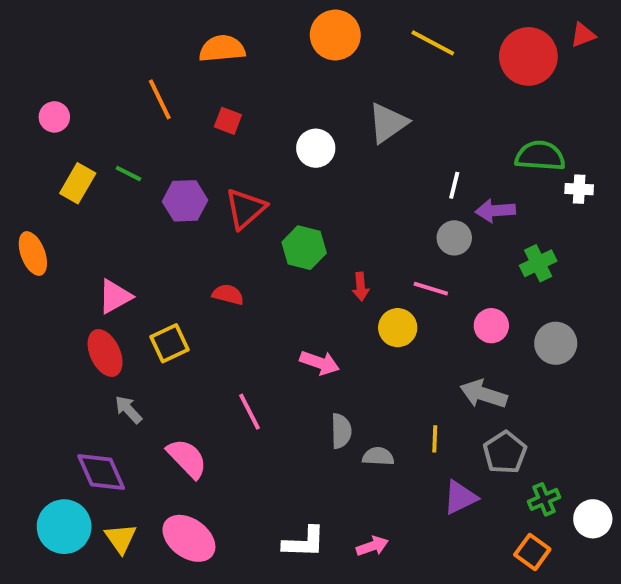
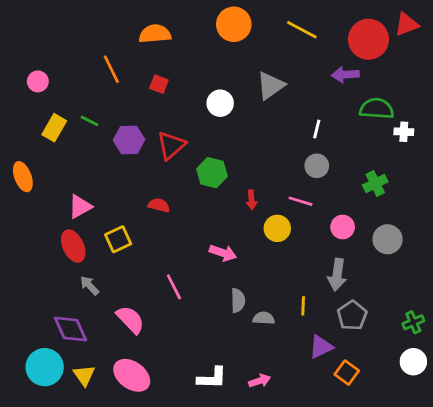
red triangle: (583, 35) -> (407, 24), size x1.4
purple arrow: (495, 211) -> (345, 75), moved
gray arrow: (484, 394) -> (337, 275), turned -100
green cross: (544, 499) -> (413, 322), moved
orange square: (532, 552) -> (347, 373), moved

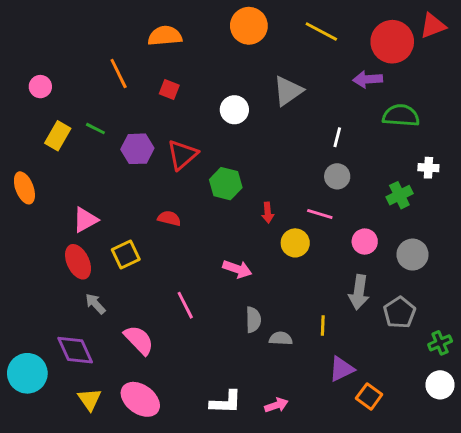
white cross: (404, 132) -> (428, 168), moved
gray pentagon: (352, 315) -> (399, 312), moved
cyan circle: (45, 367) -> (27, 373), moved

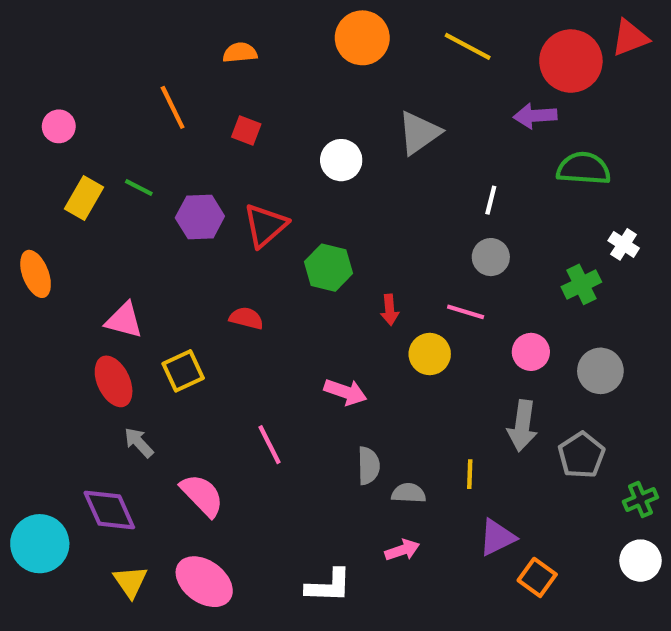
orange semicircle: (165, 36) -> (240, 53), size x0.7
white cross: (428, 168) -> (624, 244), turned 30
pink triangle: (85, 220) -> (124, 320), turned 44
pink arrow: (276, 405) -> (402, 550), moved

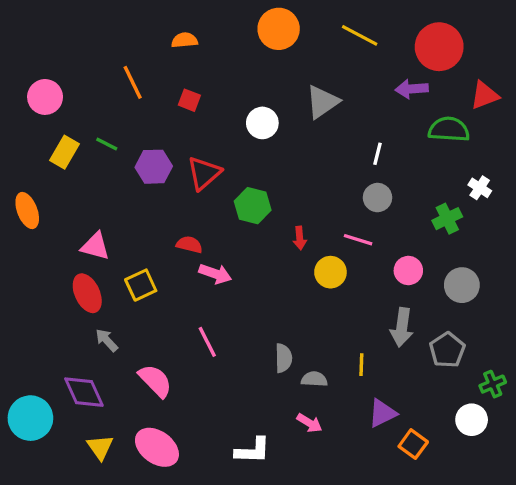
red triangle: (630, 38) -> (485, 95), moved
pink circle: (59, 126) -> (45, 97), size x1.4
pink arrow: (345, 392) -> (215, 274), moved
pink arrow: (402, 550) -> (309, 423), turned 50
white circle: (640, 561) -> (472, 420), moved

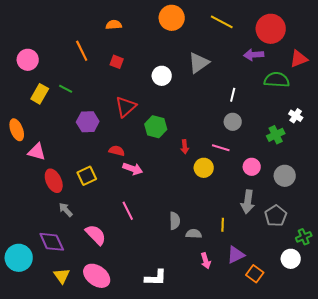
purple hexagon: (154, 167) -> (88, 122), moved
pink triangle: (95, 246) -> (37, 152), moved
pink arrow: (309, 423) -> (206, 261), moved, turned 42

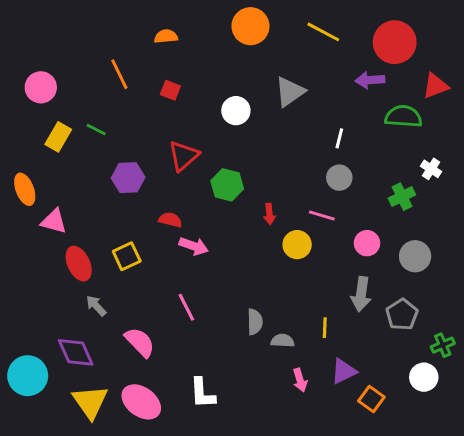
yellow triangle: (62, 276) -> (90, 402), size x1.5
white L-shape: (156, 278) -> (202, 393), moved, turned 85

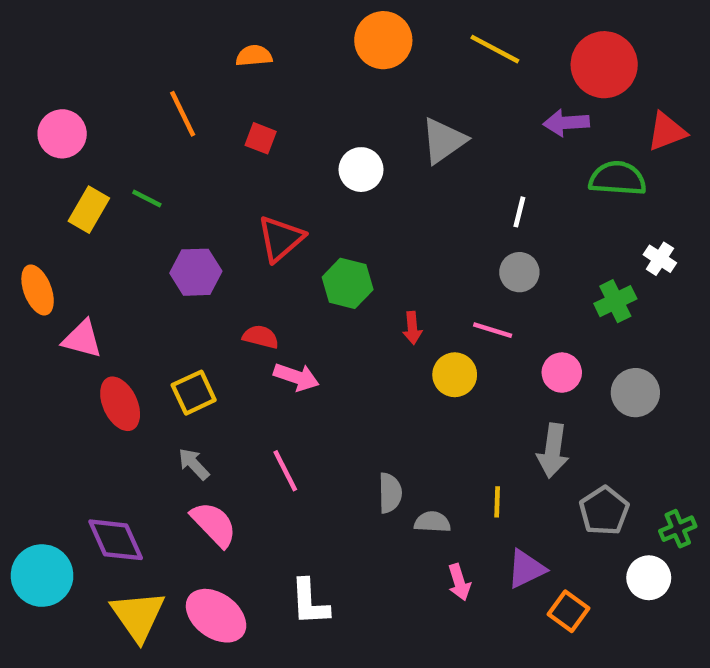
gray arrow: (96, 306) -> (194, 464), moved
gray pentagon: (402, 315) -> (604, 511), moved

